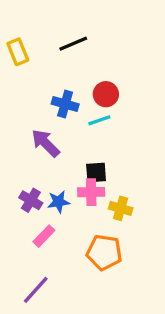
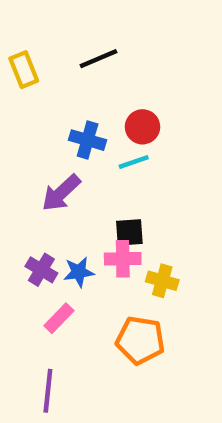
purple arrow: (46, 143) -> (61, 193), turned -88
purple line: (36, 290) -> (48, 391), turned -36

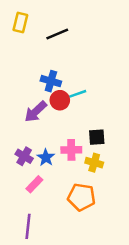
yellow rectangle: (24, 70) -> (20, 23), moved, turned 36
red circle: (142, 127) -> (60, 100), moved
black square: (129, 232) -> (97, 137), moved
blue star: (79, 272) -> (46, 158), turned -30

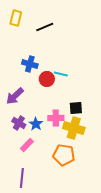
blue cross: (51, 81) -> (30, 64), moved
cyan line: (78, 94) -> (61, 74), turned 32
purple arrow: (36, 112) -> (15, 96), moved
yellow cross: (94, 163) -> (74, 128), size x1.5

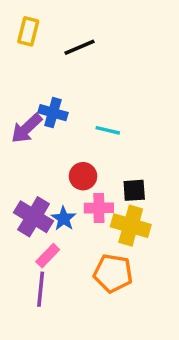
red circle: (47, 79) -> (83, 176), moved
purple arrow: (15, 96) -> (26, 129), moved
purple cross: (19, 123) -> (34, 217), size x1.5
purple line: (22, 178) -> (41, 289), moved

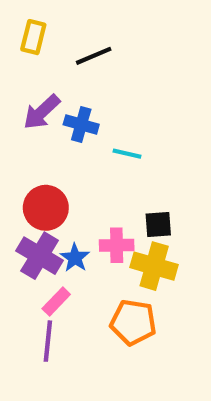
blue cross: (53, 113) -> (81, 125), moved
purple arrow: (26, 129) -> (42, 112), moved
red circle: (83, 176) -> (46, 208), moved, size x1.4

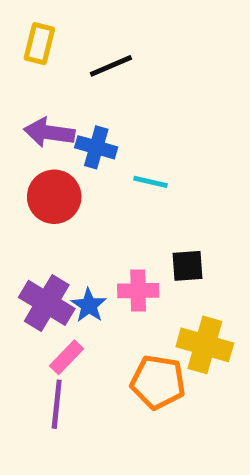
purple arrow: (42, 112) -> (49, 133), turned 51
red circle: (46, 208) -> (54, 197), moved
yellow cross: (154, 266) -> (205, 345), moved

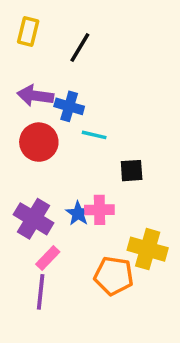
black line: (111, 66) -> (80, 48), turned -36
cyan line: (150, 182) -> (94, 135), moved
black square: (188, 266) -> (132, 171), moved
blue star: (89, 305) -> (78, 213), moved

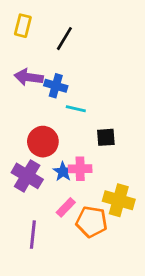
red circle: (39, 142) -> (43, 142), moved
pink rectangle: (48, 258) -> (66, 207), moved

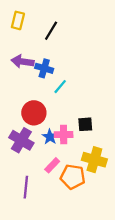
cyan line: (76, 109) -> (60, 87), turned -63
black square: (106, 137) -> (85, 124), moved

